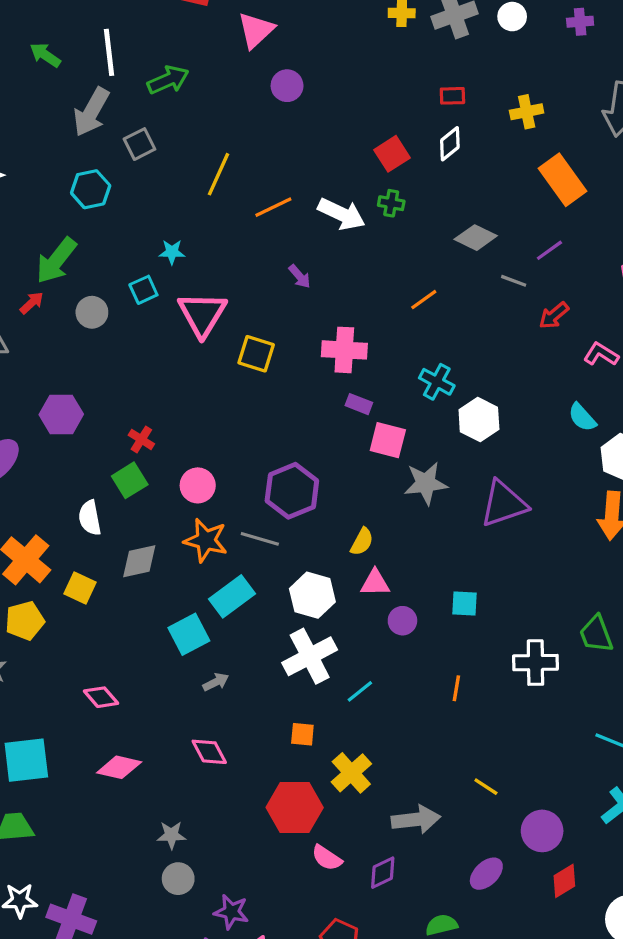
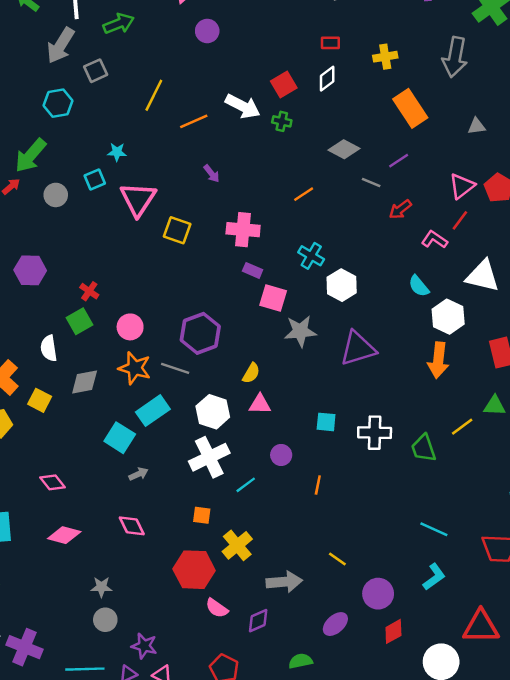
white arrow: (342, 214) -> (243, 106), moved
purple circle: (402, 621) -> (281, 455), moved
cyan square: (189, 634) -> (120, 438), turned -32
white cross: (535, 663) -> (375, 433), moved

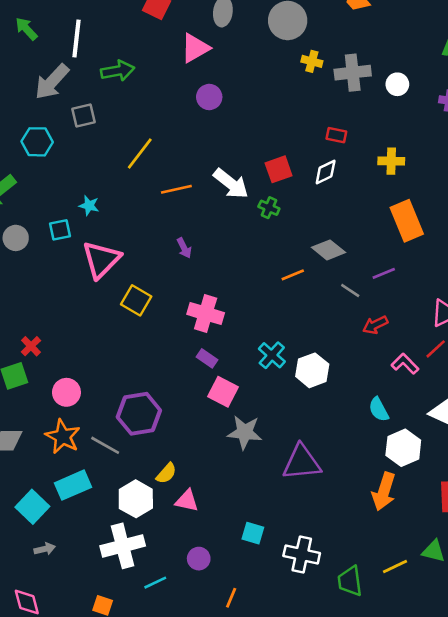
orange line: (304, 194) -> (293, 275), moved
white hexagon: (342, 285) -> (312, 370), moved
yellow semicircle: (251, 373) -> (166, 473), moved

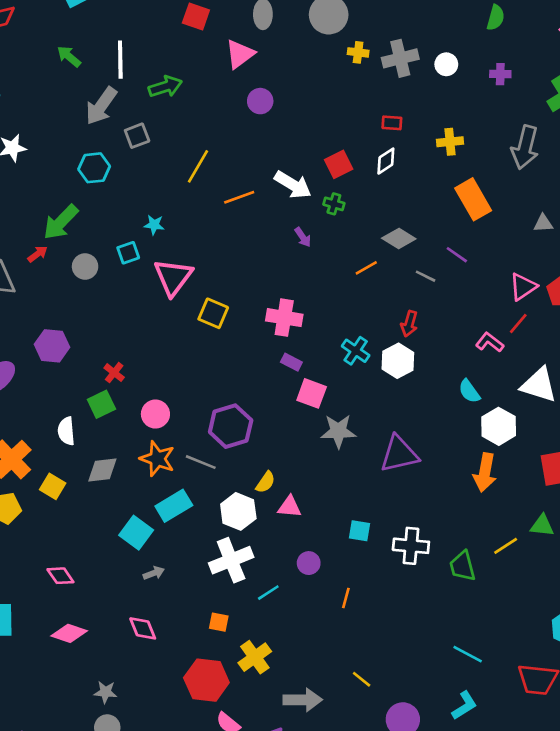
purple arrow: (184, 248) -> (303, 237), moved
purple line: (384, 273) -> (457, 255), turned 65
red arrow: (375, 325) -> (409, 324), moved, turned -40

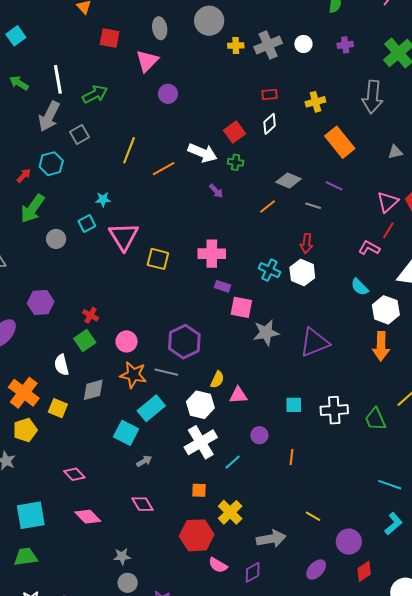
red arrow: (38, 254) -> (24, 176), moved
pink diamond: (69, 633) -> (88, 517), turned 36

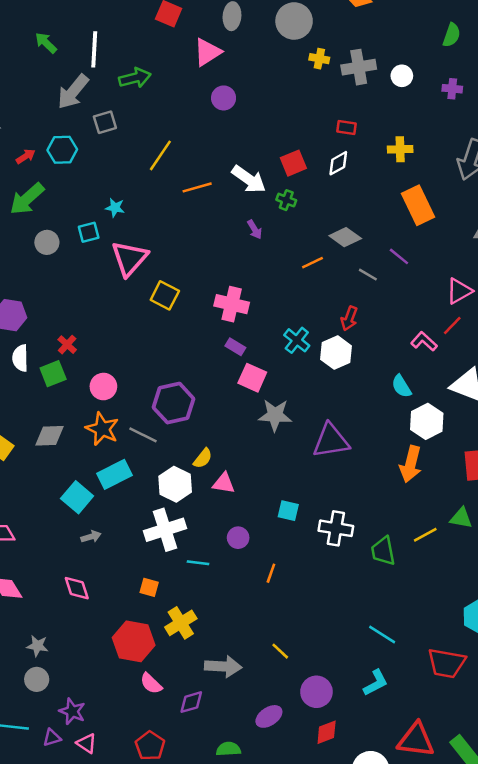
white semicircle: (62, 365) -> (20, 358), moved
cyan line: (233, 462) -> (198, 563), turned 36

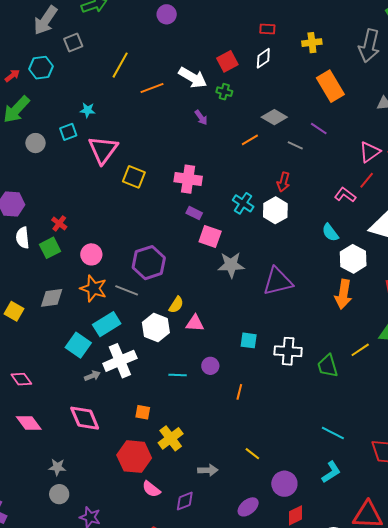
white cross: (165, 530) -> (120, 361), moved
cyan line: (198, 563) -> (178, 375), moved
pink diamond: (77, 588) -> (85, 418), size x1.4
gray arrow: (223, 666) -> (208, 470), size x0.7

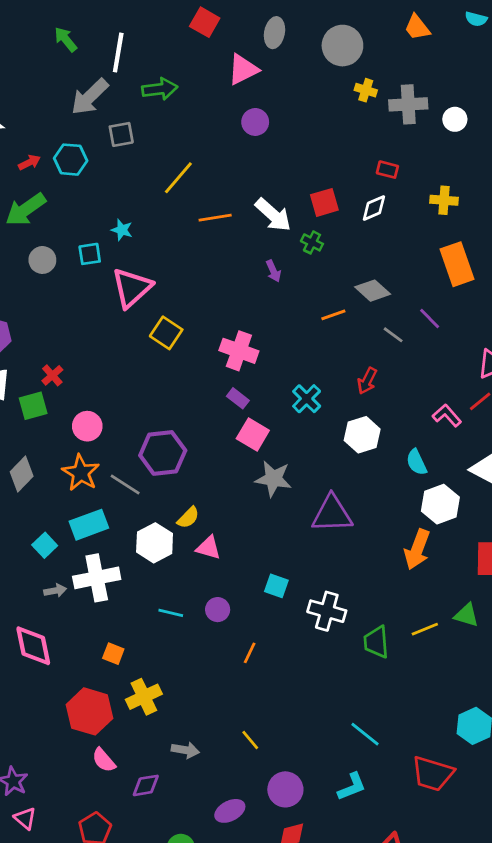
white hexagon: (275, 210) -> (362, 435), moved
gray diamond: (52, 298) -> (22, 474), turned -50
cyan square: (78, 345) -> (45, 545), size x0.7

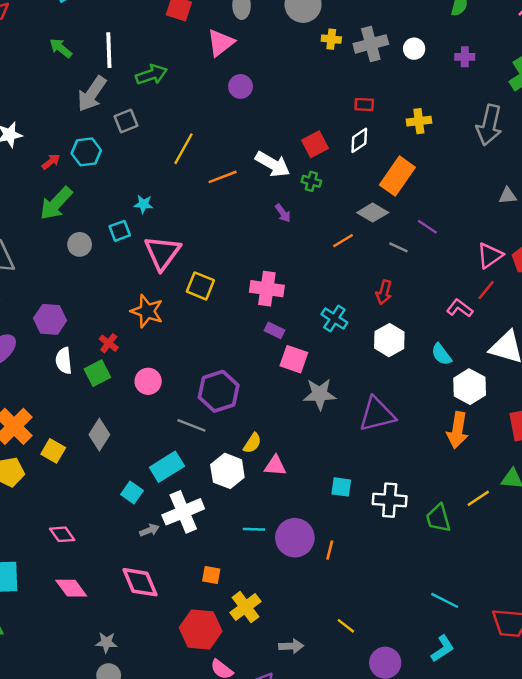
orange rectangle: (457, 264) -> (397, 176), moved, turned 66
orange star: (81, 473) -> (147, 311), moved
purple circle: (218, 610) -> (295, 538), moved, size x1.8

